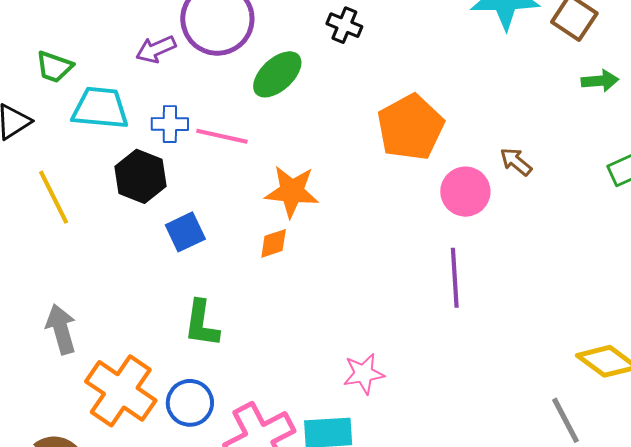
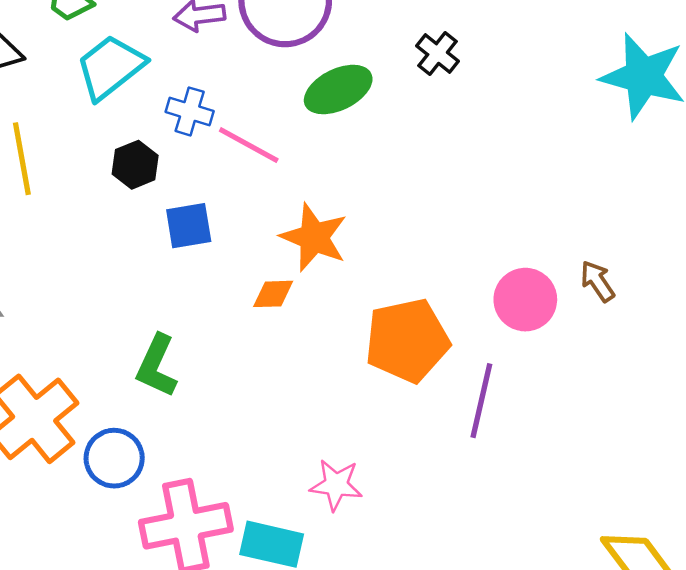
cyan trapezoid: (100, 108) -> (110, 67), turned -60
orange pentagon: (410, 127) -> (407, 340), moved
black hexagon: (141, 176) -> (135, 165), size x0.7
blue square: (185, 232) -> (189, 226), moved

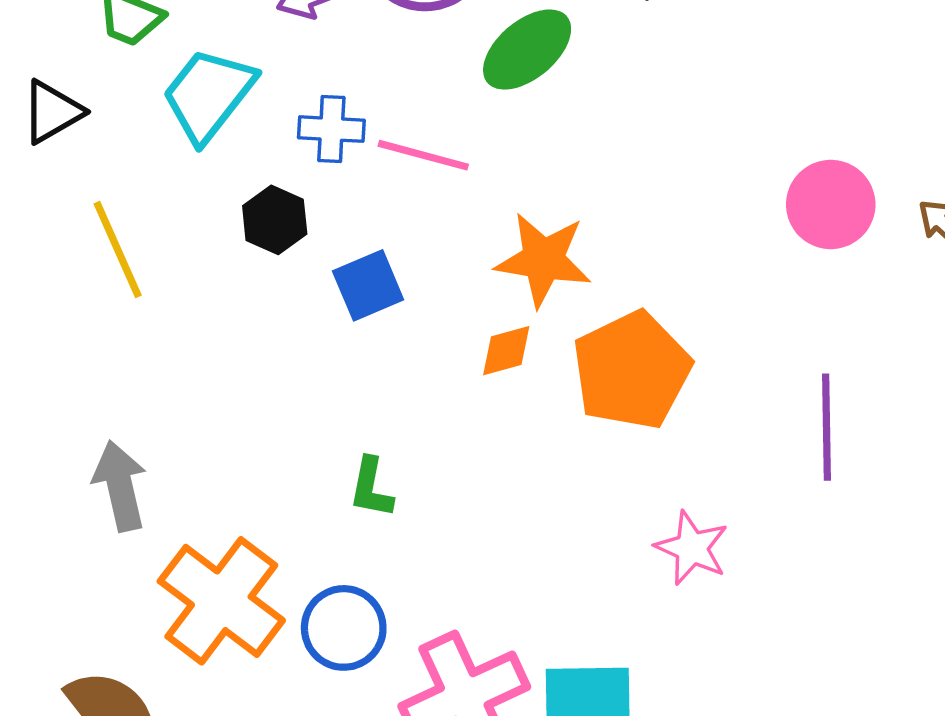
pink circle: (525, 300) -> (831, 204), moved
orange pentagon: (407, 340) -> (632, 370), moved
green L-shape: (157, 366) -> (371, 488), size x0.7
pink star: (336, 485) -> (692, 548), moved, turned 30

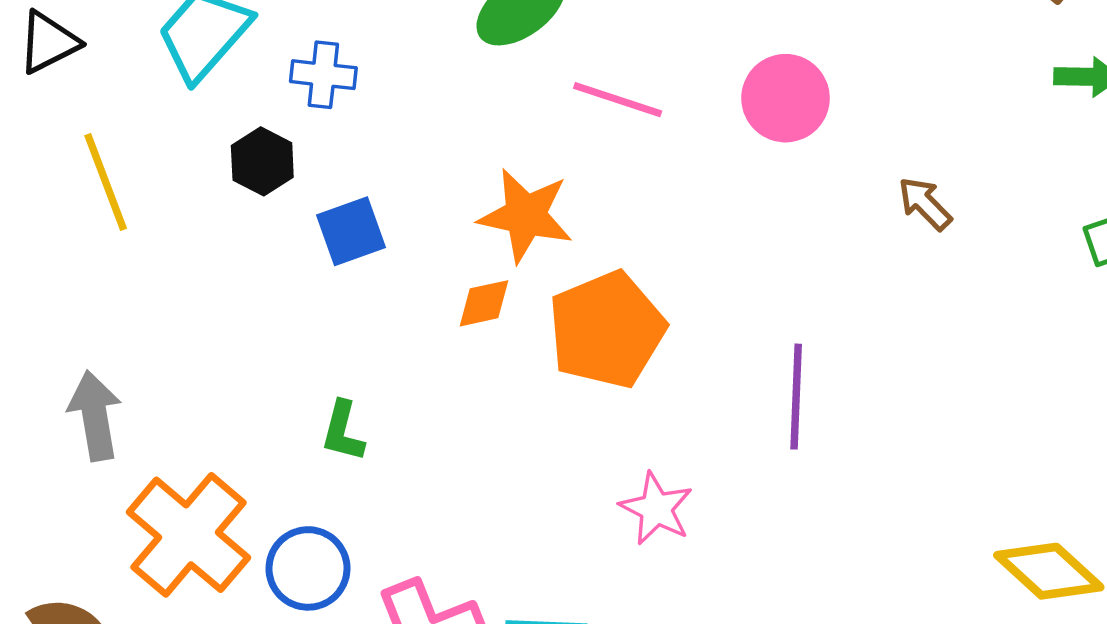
pink line: (423, 155) -> (618, 100), moved
pink circle: (831, 204) -> (786, 98), moved

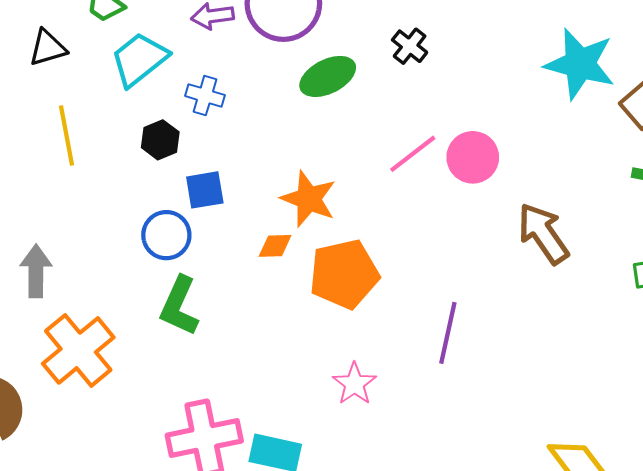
pink line: (618, 100) -> (413, 154), moved, turned -66
brown arrow: (925, 204) -> (543, 233), size x1.8
green L-shape: (343, 431) -> (179, 306), size x1.6
blue circle: (308, 568) -> (166, 235), moved

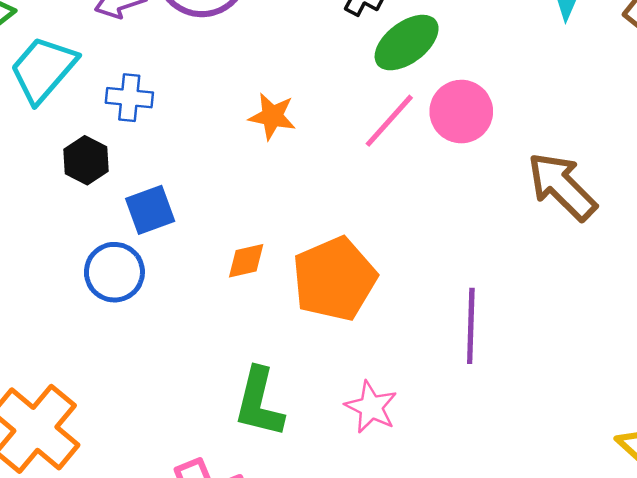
green ellipse: (328, 76) -> (407, 43), moved
orange star: (309, 199) -> (272, 116), moved, size x0.7
green L-shape: (179, 306) -> (259, 402), moved

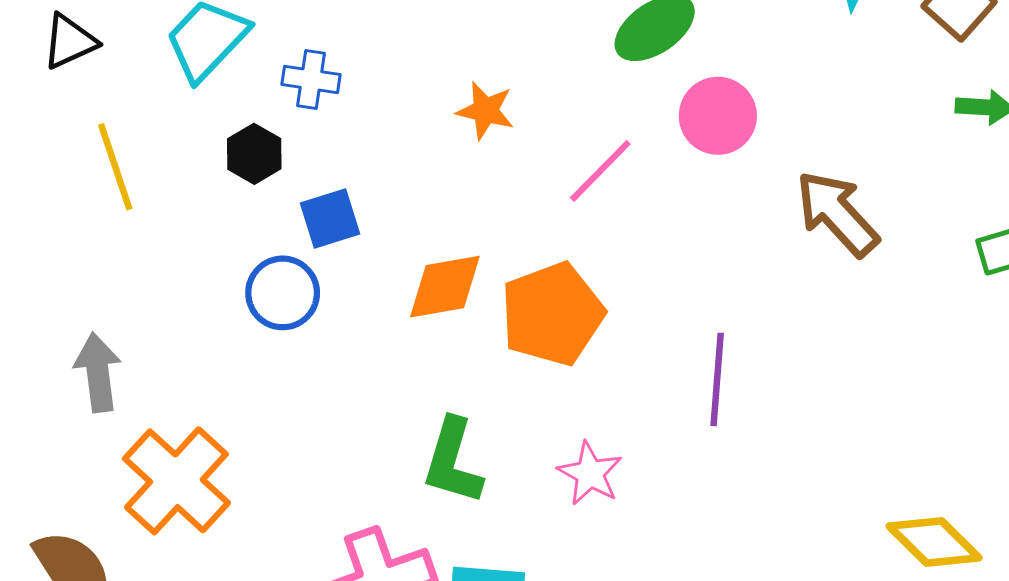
pink line: (389, 121) -> (600, 171), moved
orange diamond: (246, 261) -> (445, 287), size x1.6

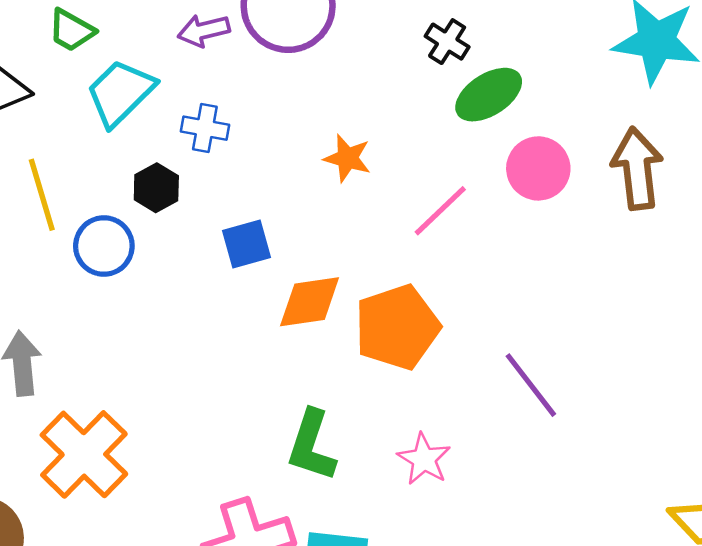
brown arrow: (837, 214) -> (637, 169), moved, turned 34
blue square: (330, 218) -> (246, 244), moved
blue circle: (283, 293) -> (104, 246), moved
purple line: (717, 379) -> (531, 385), turned -44

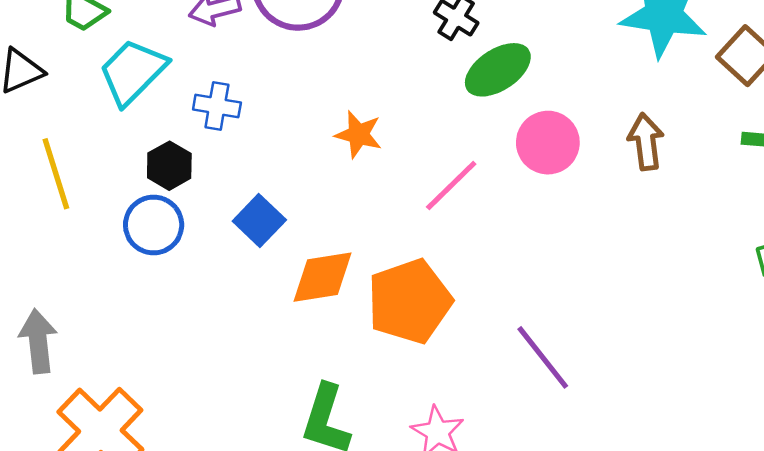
brown arrow: (637, 169) -> (646, 142), size x0.7
blue square: (246, 244) -> (259, 221), turned -30
blue circle: (104, 246) -> (154, 225), moved

